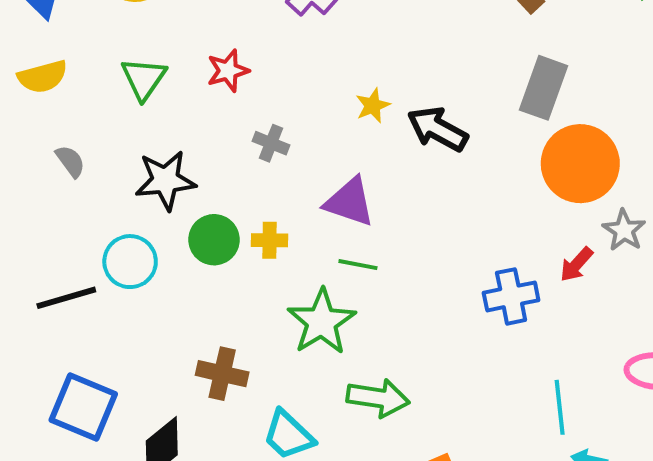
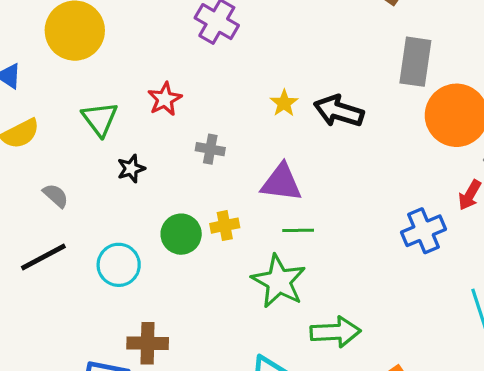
black star: (165, 180) -> (131, 169), moved, size x0.6
black line: (66, 298) -> (43, 257), moved
brown cross: (222, 374) -> (148, 343), moved

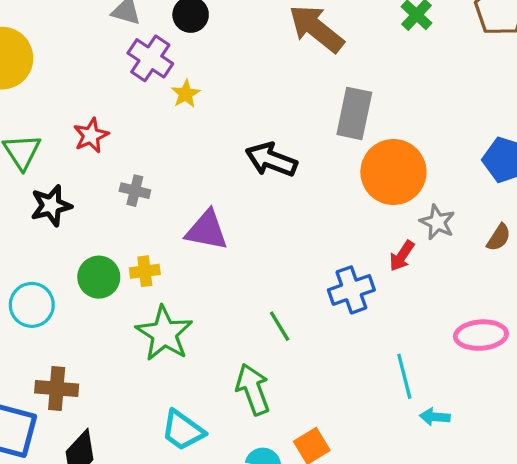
yellow star: (284, 103) -> (186, 94), moved
black star: (131, 169) -> (51, 206), size x1.4
green line: (298, 230) -> (280, 326), moved, turned 56
green star: (279, 281) -> (164, 333), moved
green arrow: (335, 332) -> (253, 389), turned -111

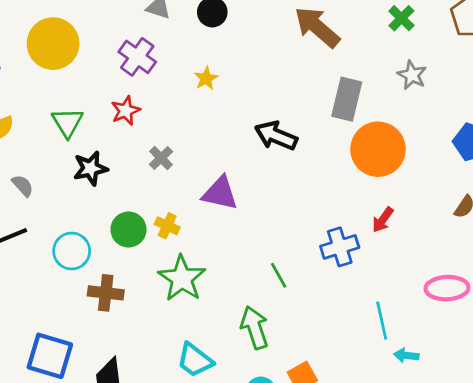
purple cross: (150, 58) -> (137, 57), moved
gray cross: (135, 191) -> (161, 158), turned 30
gray star: (437, 222) -> (412, 75), moved
yellow cross: (145, 271) -> (167, 226), turned 30
brown cross: (57, 388) -> (106, 293), moved

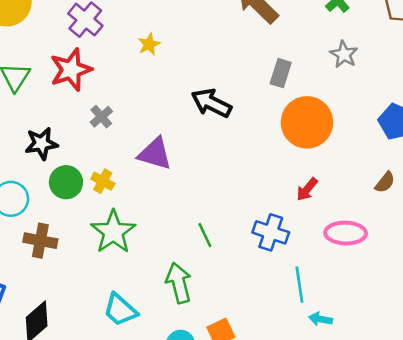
gray rectangle: (347, 99) -> (281, 73), size x0.7
red star: (126, 111) -> (71, 70), size x1.5
black star: (90, 168) -> (41, 143), moved
blue cross: (340, 247) -> (271, 232), moved, turned 32
pink ellipse: (447, 288) -> (346, 233), moved

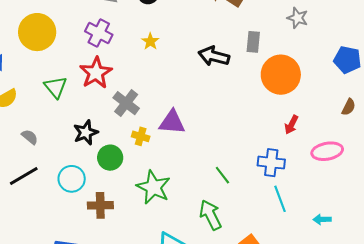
black arrow: (211, 103) -> (214, 56), moved
gray cross: (101, 117) -> (126, 103), size x1.5
yellow cross: (103, 181) -> (141, 136), moved
cyan line: (299, 285) -> (280, 199), moved

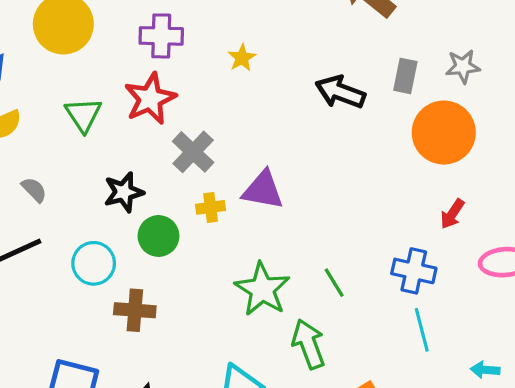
gray star: (298, 18) -> (463, 66), moved, turned -30
purple cross: (99, 33) -> (161, 36), turned -32
yellow cross: (141, 136) -> (211, 207), turned -30
green star: (153, 187) -> (262, 289), moved

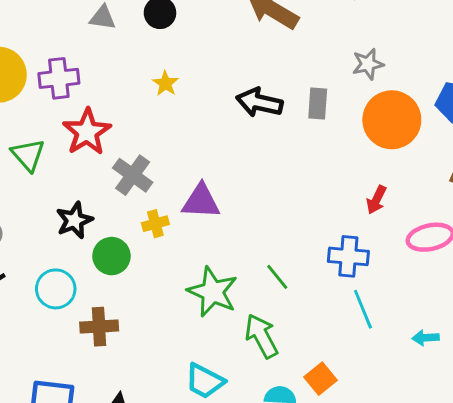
purple cross: (161, 36) -> (59, 78), moved
gray rectangle: (405, 76) -> (318, 103), moved
orange circle: (444, 133) -> (392, 120), moved

